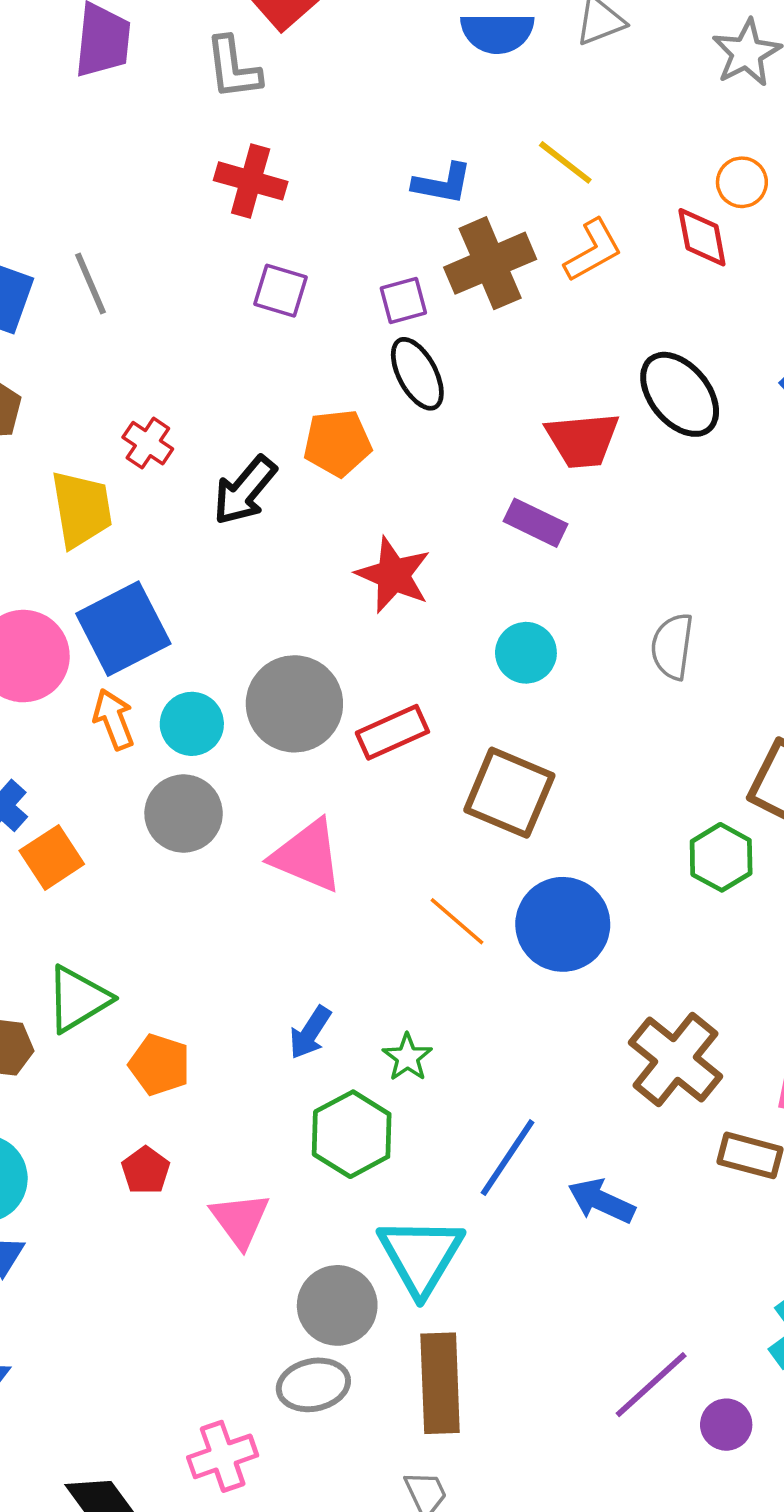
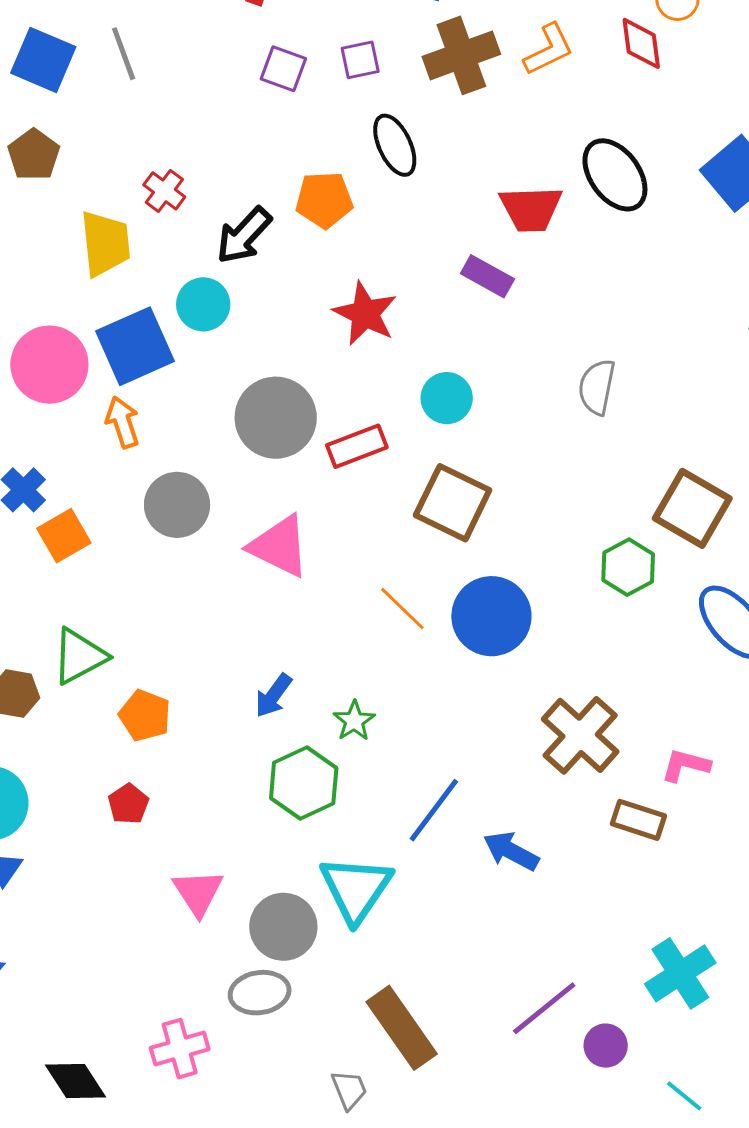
purple square: (403, 301) -> (360, 60), moved
cyan circle: (526, 653) -> (447, 398), moved
cyan circle: (192, 724) -> (203, 304), moved
pink triangle: (240, 1220) -> (198, 892), moved
brown rectangle: (440, 1383) -> (402, 1028), moved, turned -36

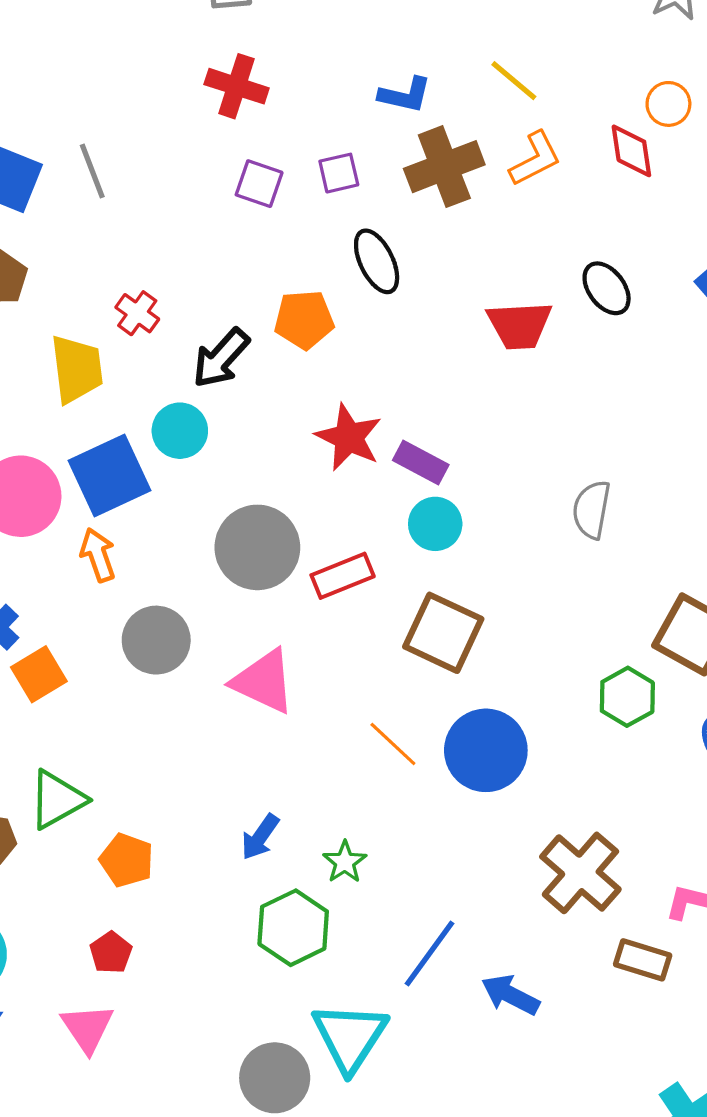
black ellipse: (615, 175) -> (607, 288), size x0.7
purple rectangle: (487, 276) -> (421, 463), moved
pink triangle: (198, 892) -> (87, 1028), moved

